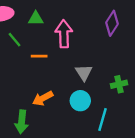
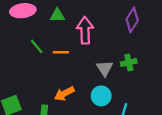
green line: (15, 40) -> (37, 46), moved
green cross: (119, 84) -> (129, 63), moved

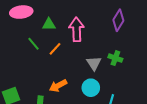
green triangle: (57, 15) -> (49, 24), moved
orange line: (61, 52) -> (55, 49), turned -48
green cross: (129, 63) -> (115, 58), turned 32

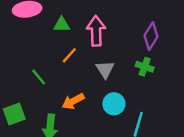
purple diamond: (118, 20) -> (151, 36), moved
green line: (34, 44) -> (39, 77), moved
gray triangle: (94, 63) -> (105, 69), moved

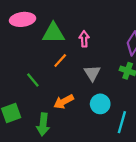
green triangle: (62, 25) -> (53, 33), size x1.5
pink arrow: (96, 31) -> (84, 39), size x0.6

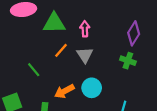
gray triangle: (92, 73) -> (85, 55), moved
cyan circle: (100, 104) -> (92, 88), moved

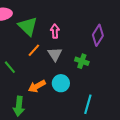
green triangle: (54, 23) -> (28, 26), turned 45
green cross: (128, 61) -> (82, 61), moved

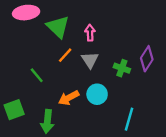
purple diamond: (98, 35) -> (147, 59), moved

